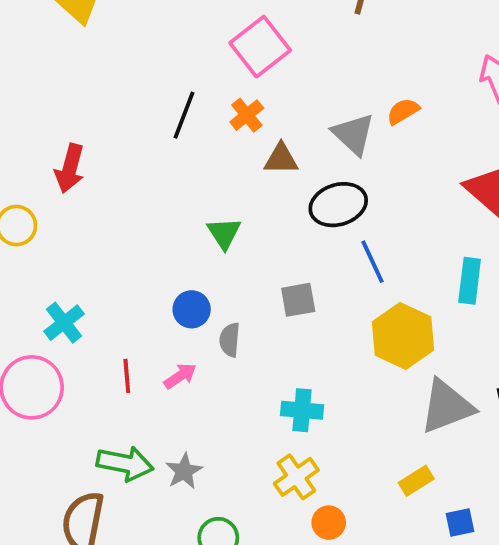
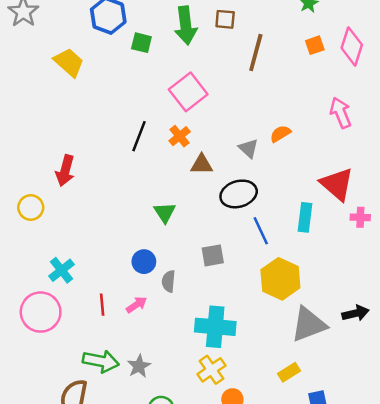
gray triangle: (353, 134) -> (248, 148), size x0.7
cyan rectangle: (470, 281) -> (305, 217), moved
cyan cross: (302, 410) -> (215, 327), size x1.5

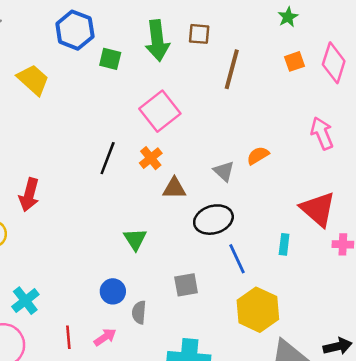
cyan rectangle: (305, 217) -> (284, 244), size x0.7

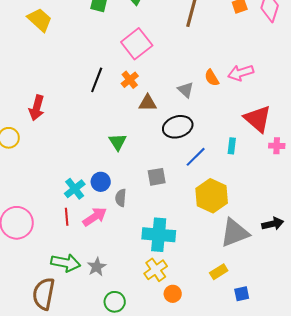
pink arrow: (322, 133) -> (241, 73), moved, turned -85
orange semicircle: (258, 156) -> (212, 78), turned -90
blue line: (237, 259) -> (196, 157), turned 70
cyan cross: (25, 301) -> (75, 189), moved
pink arrow: (105, 337) -> (95, 217), size x1.4

